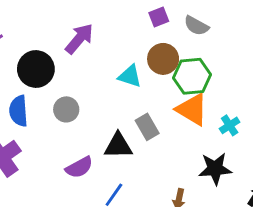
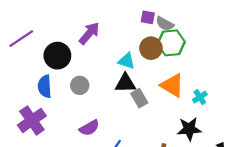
purple square: (159, 17) -> (148, 17), turned 32
gray semicircle: (196, 26) -> (165, 24), moved
green hexagon: (192, 76) -> (171, 43), moved
black triangle: (118, 146) -> (125, 83), moved

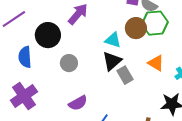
black triangle: (125, 83) -> (112, 61), turned -40
orange triangle: (172, 85) -> (156, 63), size x0.7
blue semicircle: (45, 86) -> (25, 57), moved

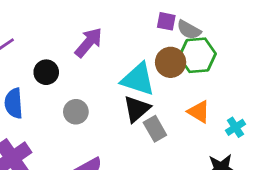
black circle: (48, 35) -> (46, 72), size x0.7
cyan triangle: (113, 40) -> (138, 79), size x1.5

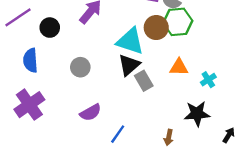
black circle: (46, 72) -> (50, 28), moved
orange triangle: (199, 112) -> (179, 67), turned -30

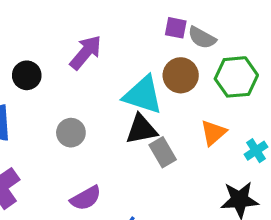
green hexagon: (178, 22) -> (236, 77), moved
black triangle: (129, 65) -> (141, 129), turned 30
orange triangle: (179, 67) -> (213, 133), turned -42

